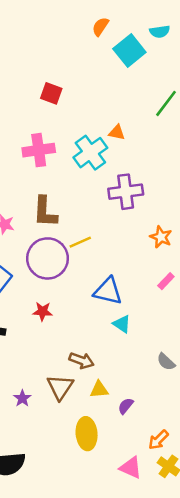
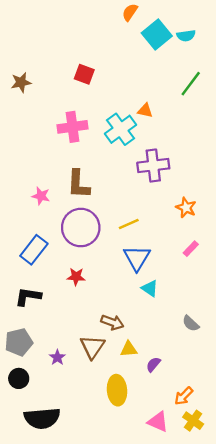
cyan semicircle: (160, 32) -> (186, 36), moved
yellow line: (80, 242) -> (129, 224), moved
blue triangle: (108, 291) -> (137, 258), turned 48

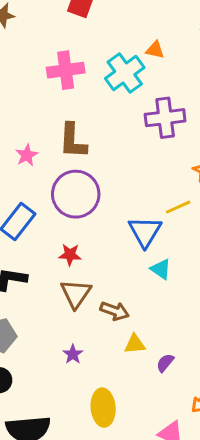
pink star: (41, 196) -> (27, 155), turned 30
yellow line: (129, 224) -> (178, 207), moved
brown triangle: (92, 347) -> (76, 294), moved
purple star: (57, 357) -> (73, 354), moved
yellow ellipse: (117, 390) -> (103, 408), moved

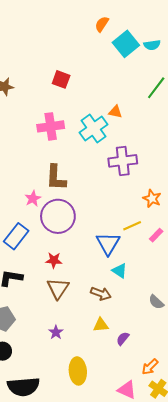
pink star: (27, 155) -> (33, 199), moved
brown arrow: (115, 311) -> (101, 294), moved

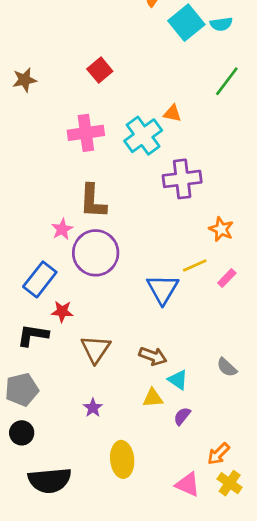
red square: (61, 79) -> (100, 70), turned 30
red star: (54, 260) -> (62, 311), moved
cyan triangle: (120, 271) -> (178, 380), moved

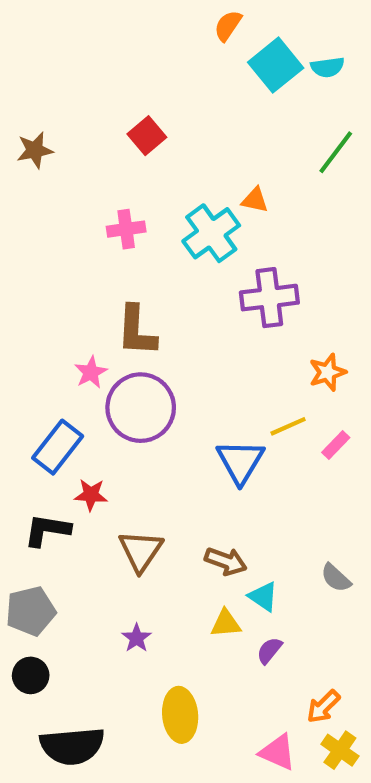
pink cross: (86, 133) -> (126, 229), size x0.7
orange star: (221, 229) -> (327, 372), turned 30

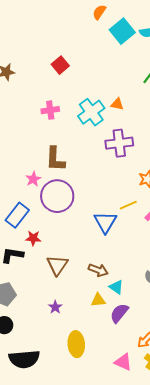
orange triangle: (255, 200) -> (117, 104), moved
purple semicircle: (269, 651) -> (119, 313), size x1.5

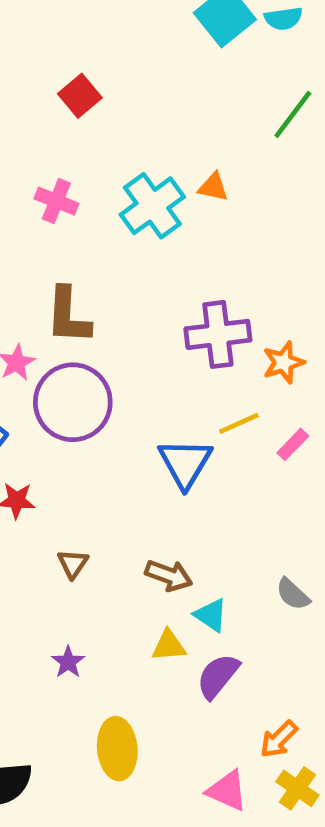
pink cross: (50, 110) -> (56, 201), turned 30
purple cross: (119, 143) -> (218, 334), moved
brown triangle: (57, 265) -> (73, 564), size x0.6

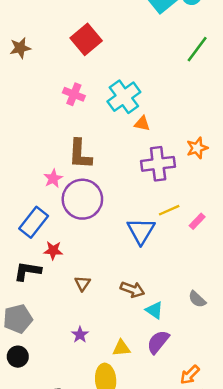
red square: (80, 96) -> (86, 39), size x1.4
orange triangle: (213, 187) -> (142, 124), moved
orange star: (283, 362) -> (197, 148), moved
yellow triangle: (169, 646) -> (121, 348), moved

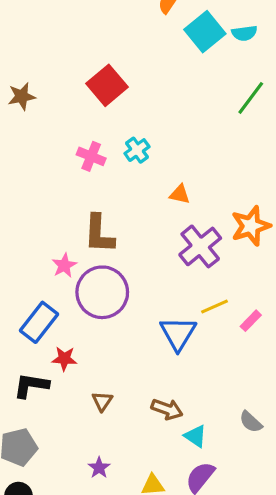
cyan cross: (124, 97) -> (137, 150), moved, size x0.6
orange star: (197, 148) -> (251, 226), size x1.4
purple cross: (158, 164) -> (200, 246), turned -32

